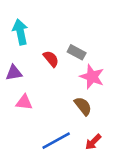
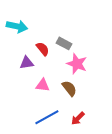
cyan arrow: (20, 32) -> (17, 26), turned 114
purple triangle: (14, 73) -> (27, 63), moved
pink triangle: (24, 102) -> (43, 85), moved

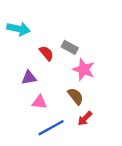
purple triangle: (27, 63) -> (29, 78), moved
pink triangle: (43, 85) -> (39, 102), moved
red arrow: (78, 118) -> (85, 118), moved

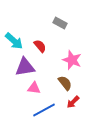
cyan arrow: (18, 29) -> (14, 41), moved, turned 30
gray rectangle: (70, 47) -> (60, 23), moved
purple triangle: (29, 78) -> (25, 67), size x1.5

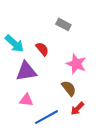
pink triangle: (34, 88) -> (26, 100), moved

